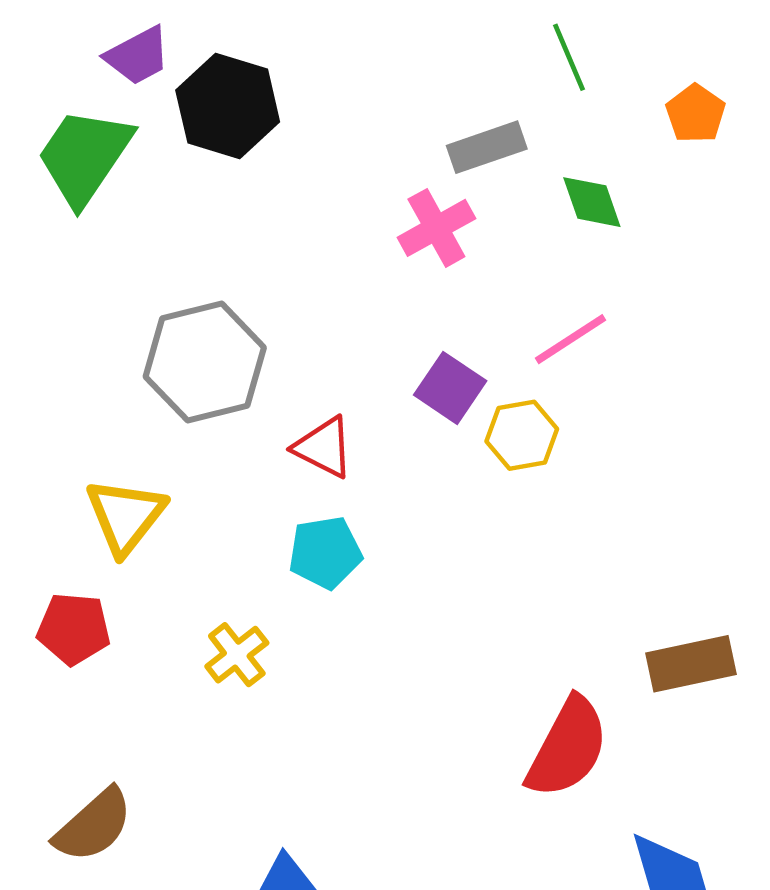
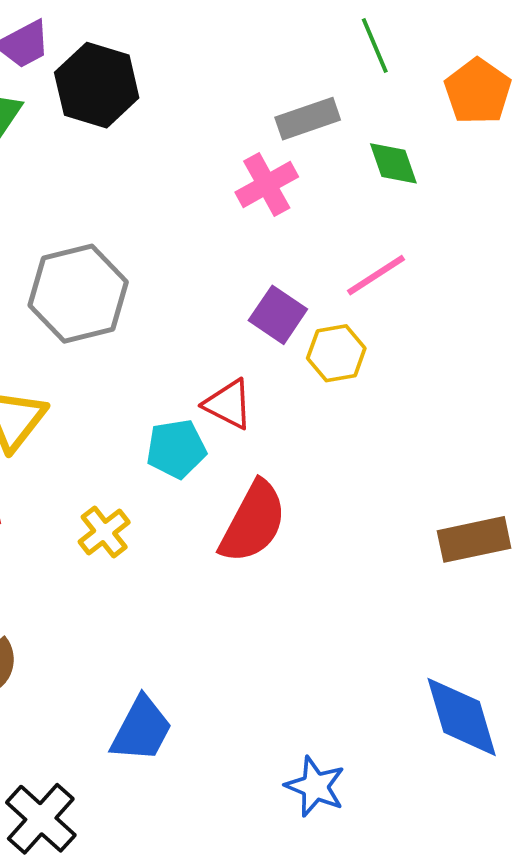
orange pentagon: (695, 114) -> (478, 91), size x1.4
red triangle: (324, 447) -> (228, 404), moved
red semicircle: (567, 748) -> (253, 522), moved

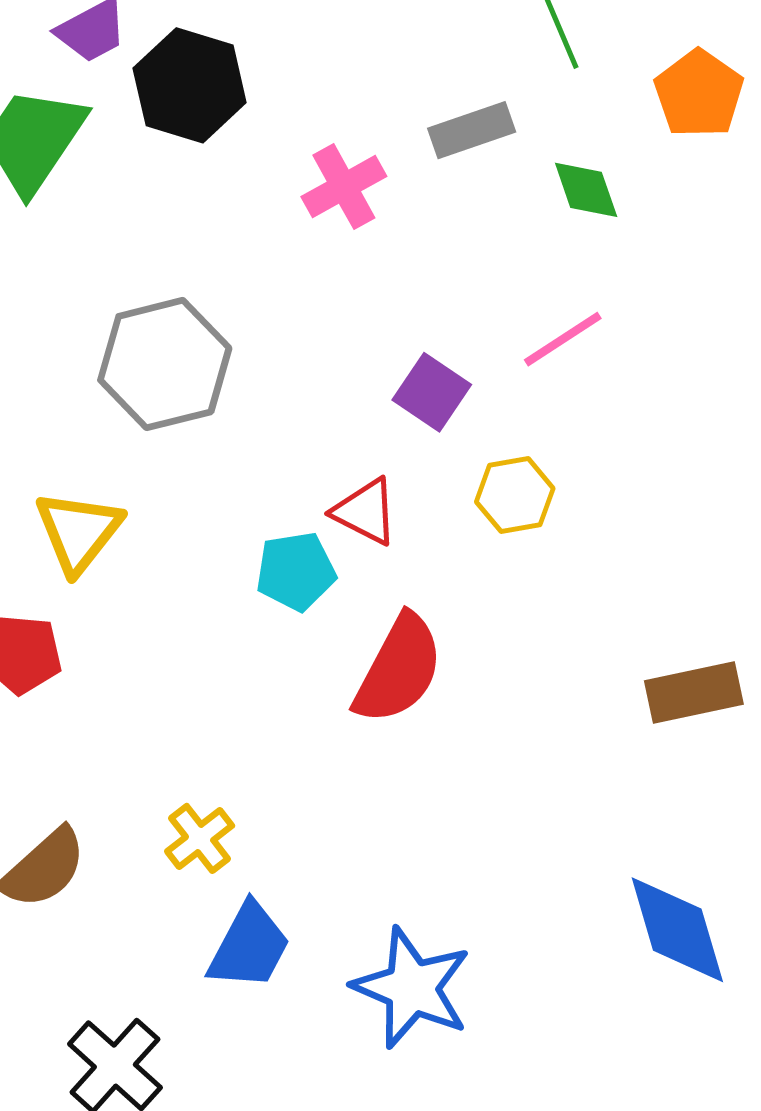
pink cross: (267, 184) -> (344, 187), moved
yellow hexagon: (336, 353) -> (515, 495), moved
yellow cross: (104, 532) -> (200, 838), moved
blue star: (315, 786) -> (412, 988), moved, size x1.5

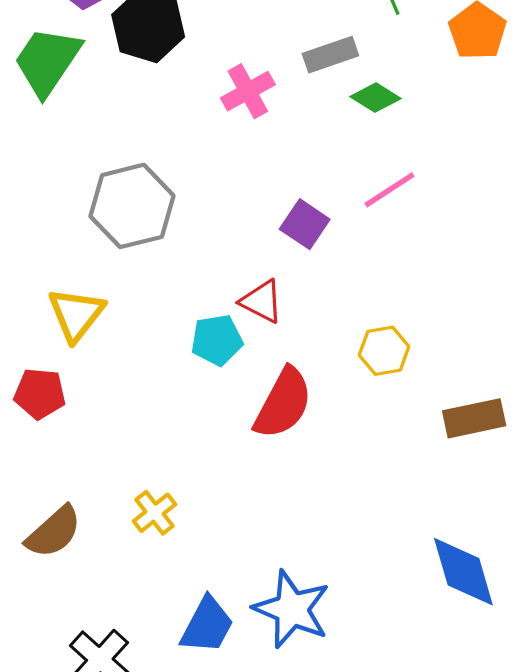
green diamond: (586, 190) -> (375, 98), moved, turned -39
yellow hexagon: (515, 495) -> (384, 351), moved
blue trapezoid: (249, 946) -> (207, 625), moved

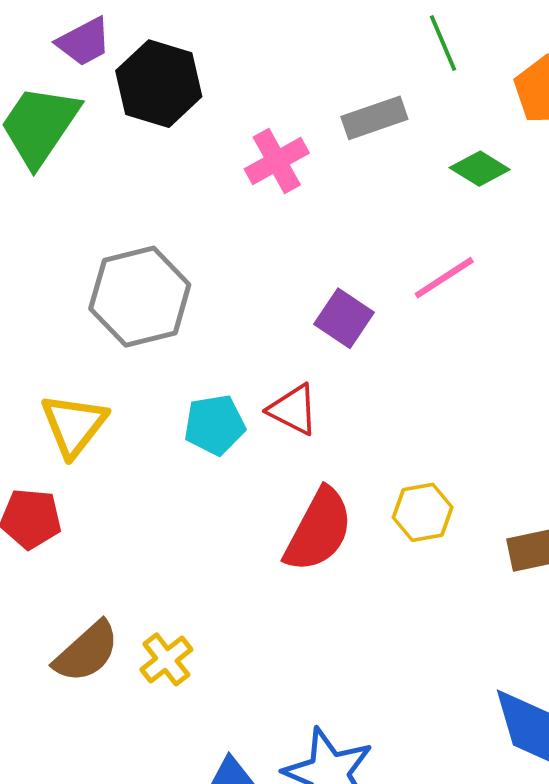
green diamond: (375, 98) -> (480, 169), moved
cyan pentagon: (217, 340) -> (215, 425), moved
yellow hexagon: (384, 351) -> (423, 512), moved
brown semicircle: (54, 532) -> (86, 652), moved

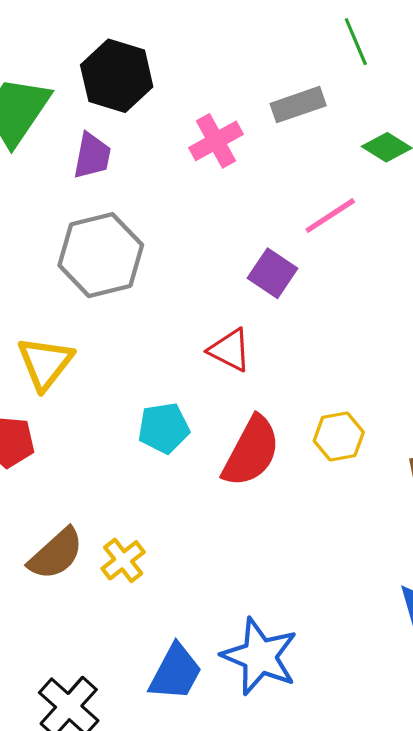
purple trapezoid: (84, 42) -> (92, 156), moved, turned -51
pink line: (444, 278) -> (330, 216), moved
cyan pentagon: (215, 425) -> (164, 428), moved

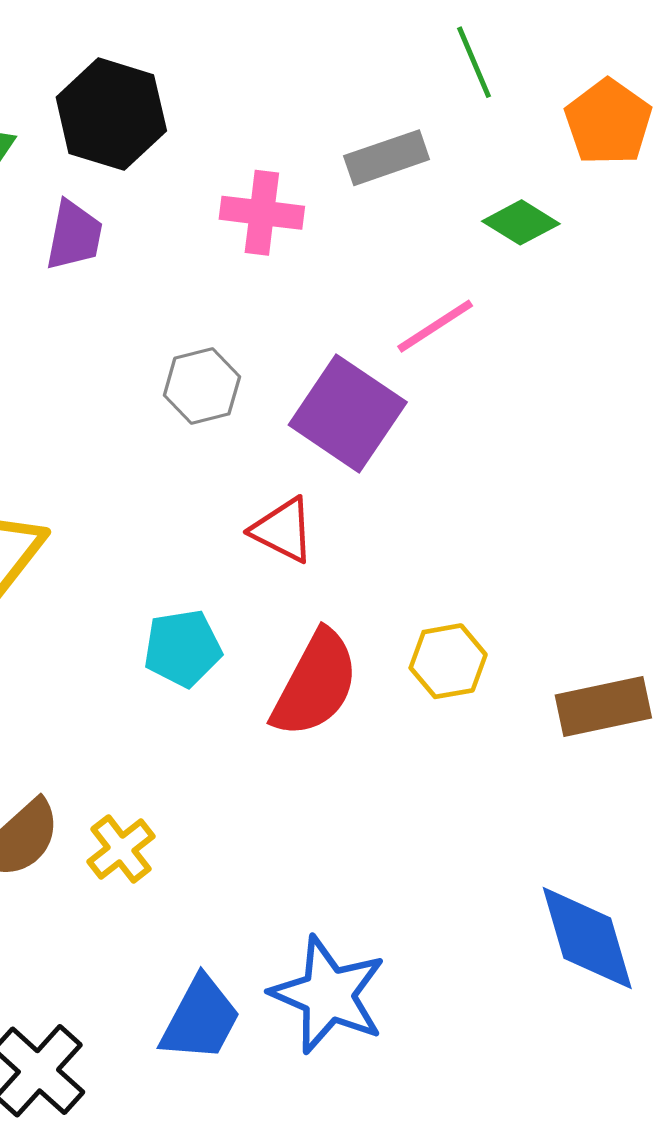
pink cross: (216, 141) -> (262, 213), turned 36
gray hexagon: (101, 255) -> (202, 386), moved, size x0.6
purple square: (273, 273) -> (348, 414), size x1.5

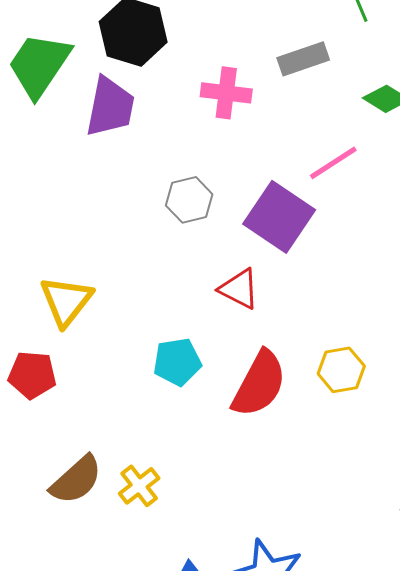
purple trapezoid: (74, 235) -> (110, 107), size x1.4

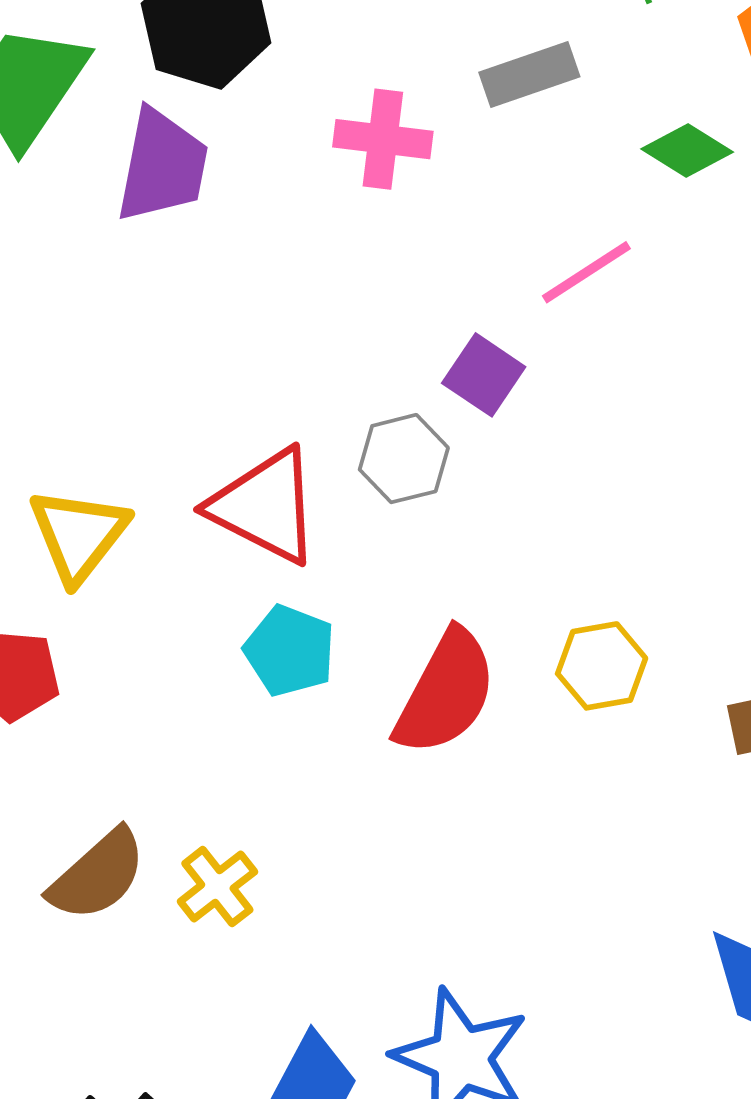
gray hexagon: (189, 200) -> (404, 459), moved
purple square: (279, 217) -> (484, 375), size x0.6
red triangle: (239, 289) -> (265, 506), moved, size x1.5
cyan pentagon: (177, 362) -> (290, 651), turned 30

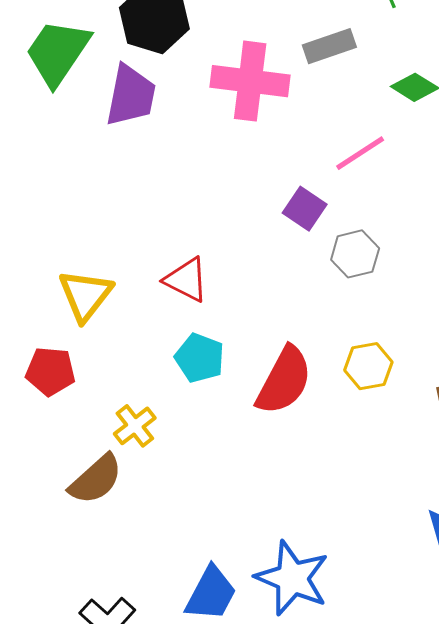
pink cross: (383, 139) -> (250, 81), size x1.5
gray hexagon: (404, 459) -> (355, 254), moved
red triangle: (265, 506) -> (186, 280), size x0.7
yellow cross: (217, 887) -> (135, 426), moved

